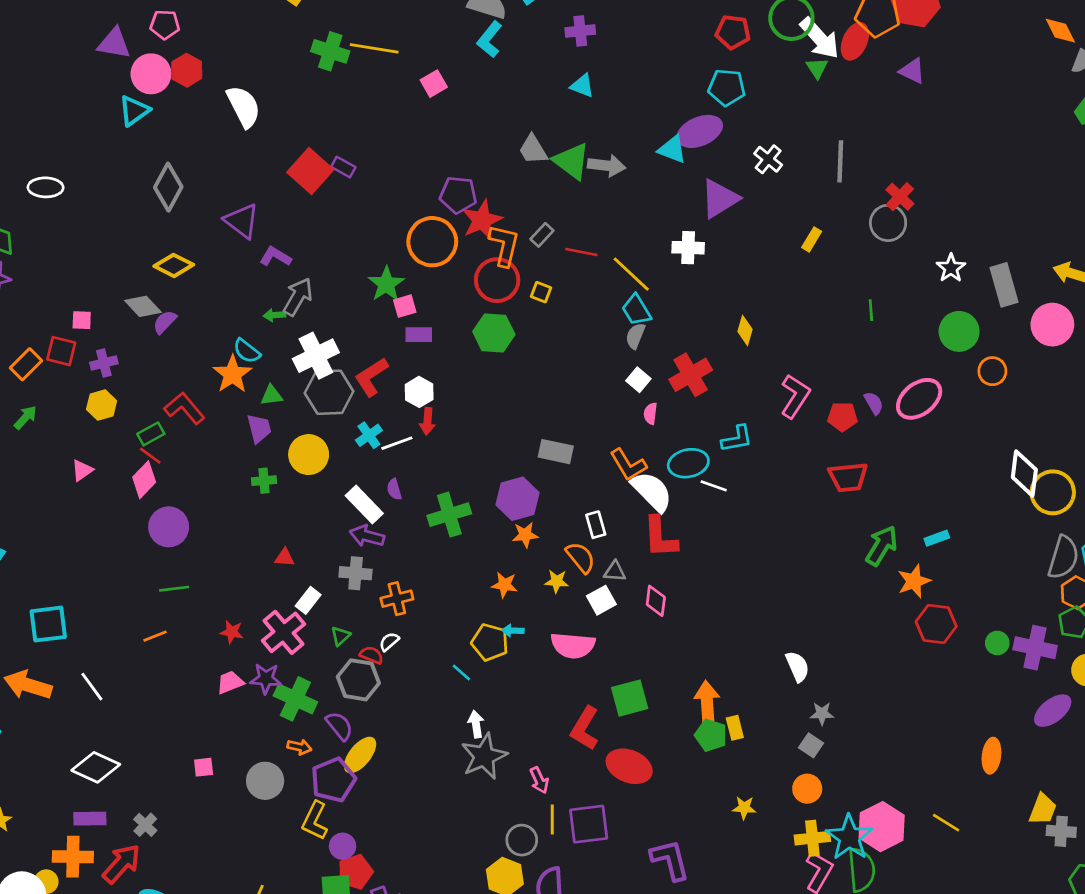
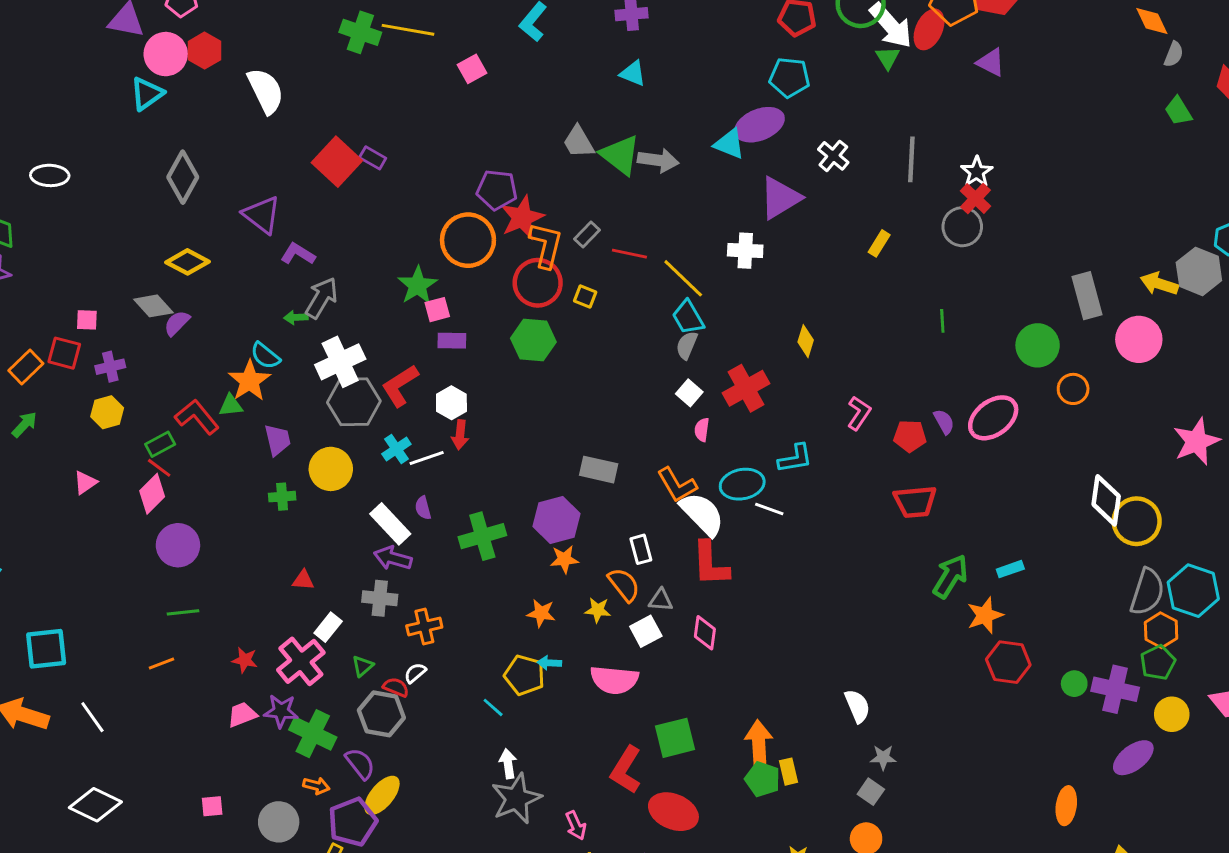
white star: (951, 268) -> (977, 172), moved
green triangle: (271, 395) -> (231, 406), moved
pink L-shape: (795, 396) -> (859, 413), size x0.7

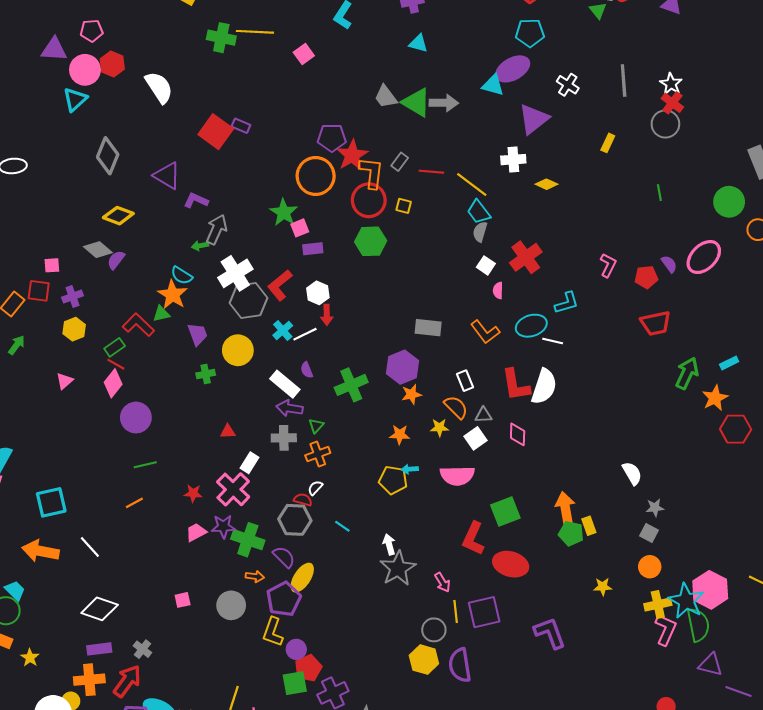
yellow diamond: (806, 341) -> (546, 184), moved, turned -75
white semicircle: (702, 514) -> (544, 387), moved, turned 69
green triangle: (363, 666) -> (316, 426), moved
cyan line: (493, 707) -> (342, 526), moved

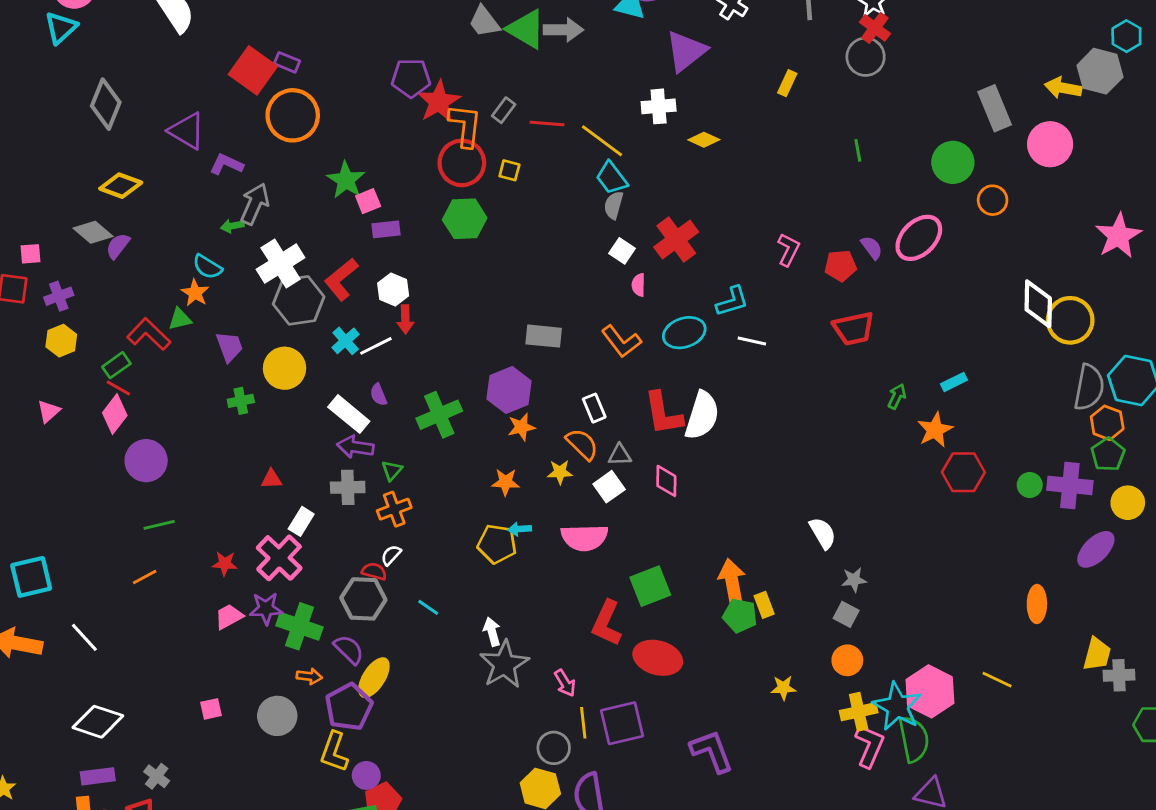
orange circle: (316, 176) -> (293, 115), moved
orange star: (173, 295) -> (195, 293), size x0.7
white line: (553, 341) -> (752, 341), moved
green arrow: (687, 373) -> (897, 396), size x0.6

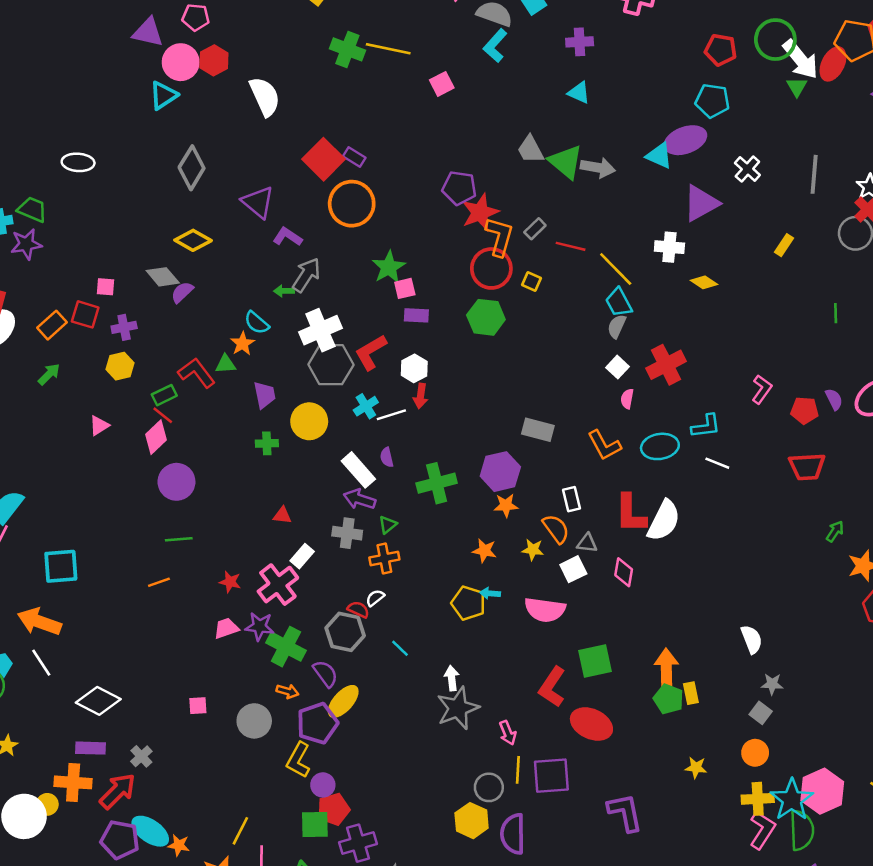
white line: (84, 637) -> (41, 663), moved

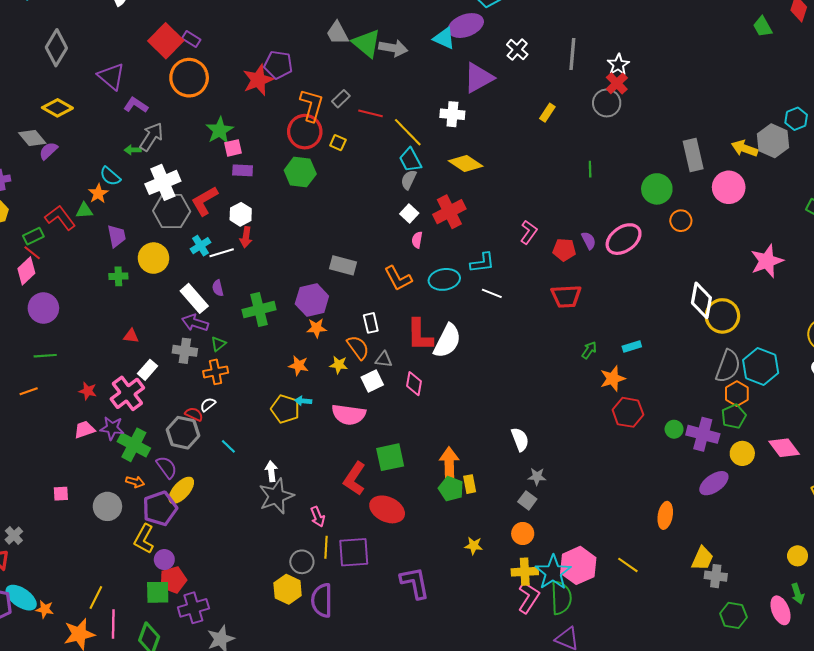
red star: (480, 212) -> (258, 80), moved
yellow diamond: (704, 282) -> (466, 163), moved, size x1.5

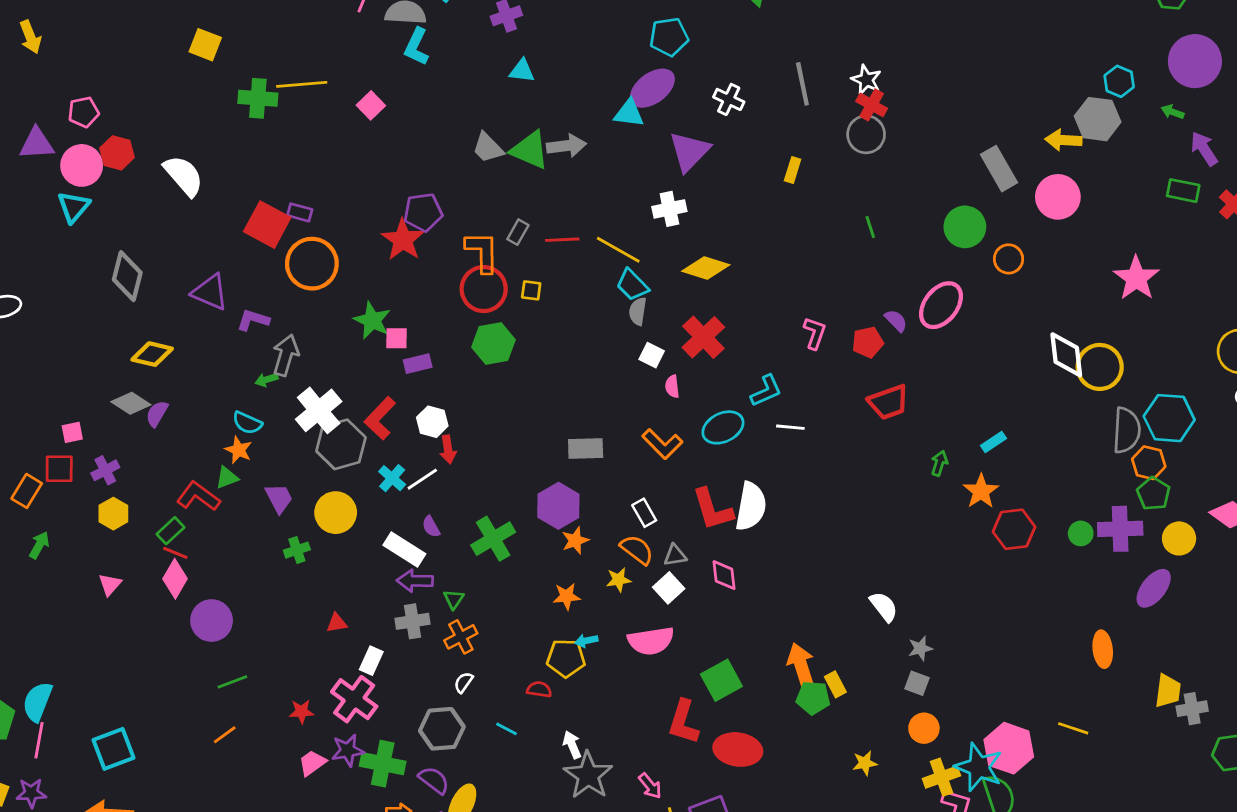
pink square: (233, 148) -> (396, 338), turned 30
red semicircle: (194, 414) -> (539, 689), moved

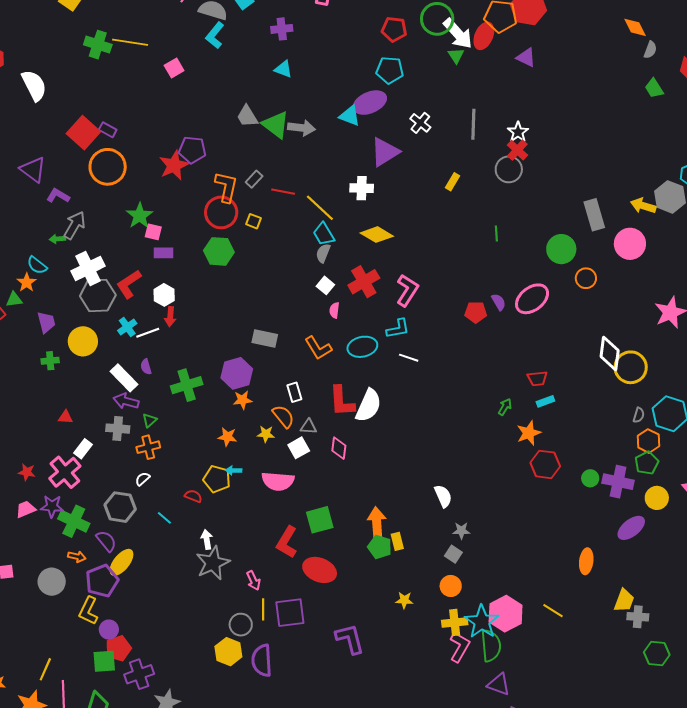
pink L-shape: (815, 333) -> (407, 290), moved, size x1.4
red trapezoid: (888, 402) -> (537, 379), moved, size x0.7
gray semicircle: (1127, 430) -> (639, 415), size x0.5

